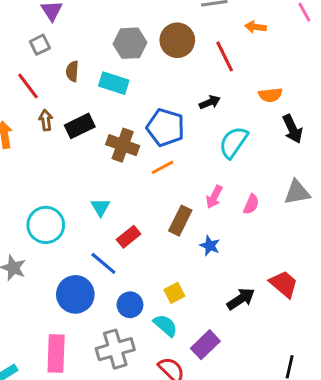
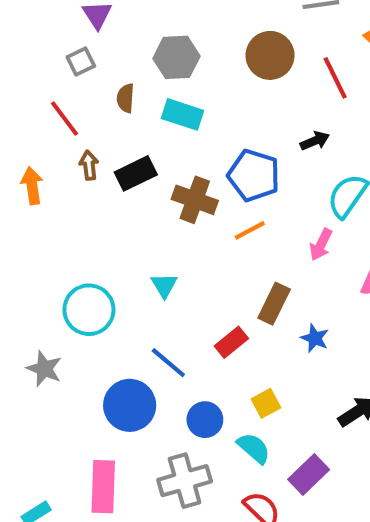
gray hexagon: (130, 43) -> (176, 57), moved
pink arrow: (214, 197) -> (321, 245), moved
red rectangle: (129, 237) -> (231, 342), moved

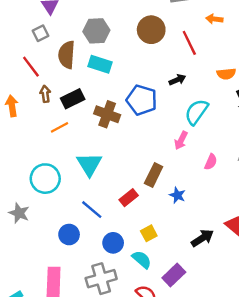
brown semicircle: (126, 98) -> (67, 55), size x1.6
orange line: (250, 230) -> (60, 127), moved
cyan triangle: (164, 285) -> (89, 164), size x1.6
blue circle: (130, 405) -> (69, 235), size x0.7

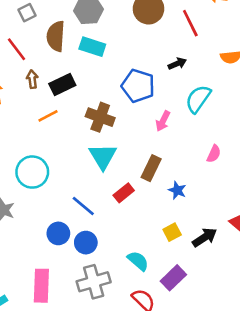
brown cross: (107, 114) -> (100, 117), moved
pink arrow: (181, 140) -> (163, 121), moved
cyan triangle: (89, 164) -> (103, 156), moved
yellow square: (149, 233) -> (172, 232), moved
blue circle: (113, 243) -> (86, 243), moved

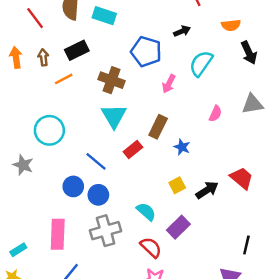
brown arrow: (32, 79) -> (43, 57), moved

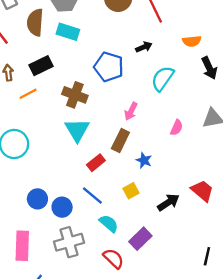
pink arrow: (169, 84) -> (131, 111), moved
blue line: (96, 161) -> (92, 195), moved
yellow square: (177, 185) -> (131, 191), moved

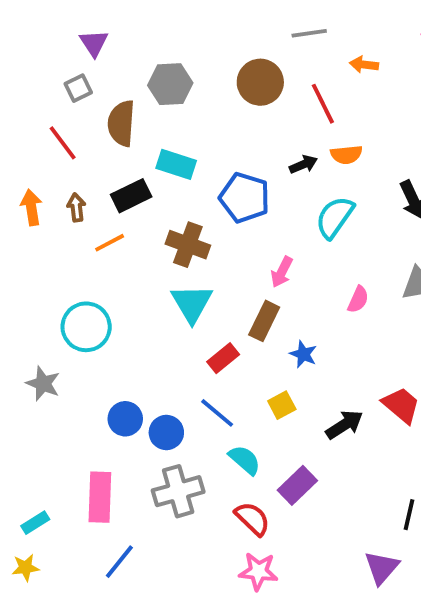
cyan rectangle: (68, 32) -> (176, 164), moved
orange semicircle: (192, 41) -> (346, 155), moved

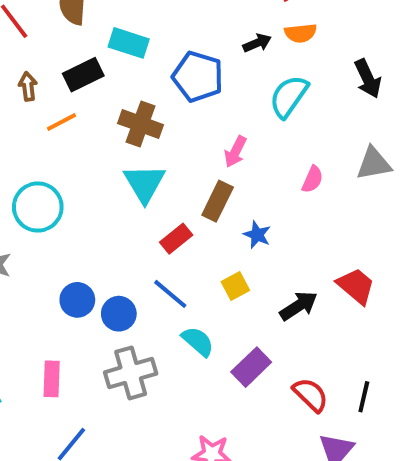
pink rectangle: (100, 497) -> (52, 379), size x0.7
red semicircle: (252, 519) -> (310, 395), moved

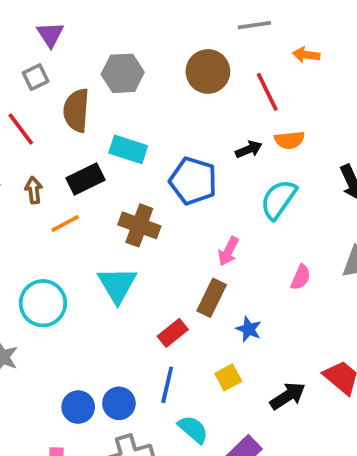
cyan triangle: (144, 183) -> (117, 285), moved
blue line: (170, 294) -> (167, 385), turned 63
blue circle: (77, 300) -> (78, 407), moved

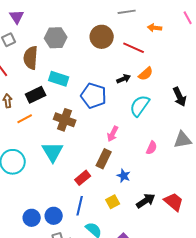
red line: (267, 92) -> (134, 48), turned -40
orange semicircle: (290, 140) -> (146, 74), turned -35
black arrow: (288, 396) -> (146, 201), moved

